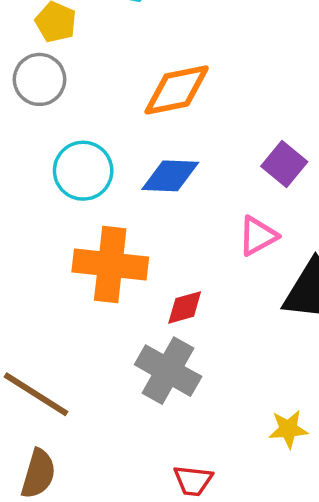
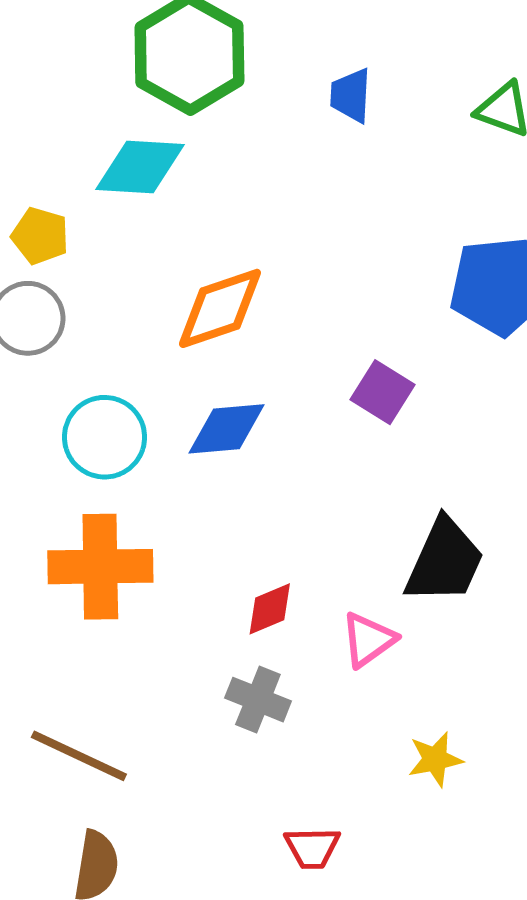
pink triangle: (258, 236) -> (368, 640), moved
orange cross: (110, 264) -> (100, 567), moved
gray cross: (168, 371) -> (258, 700), size x0.7

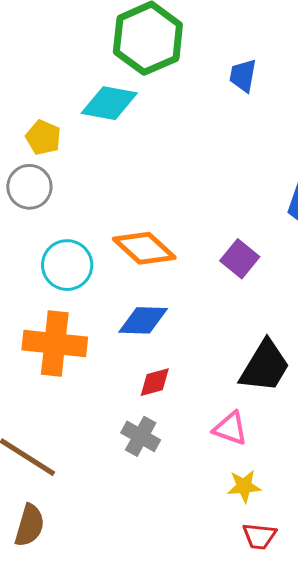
orange diamond: (220, 308) -> (144, 248), moved, turned 54
blue diamond: (226, 429) -> (143, 320), moved
pink triangle: (368, 640) -> (230, 428), moved, turned 48
red trapezoid: (312, 848) -> (259, 536), moved

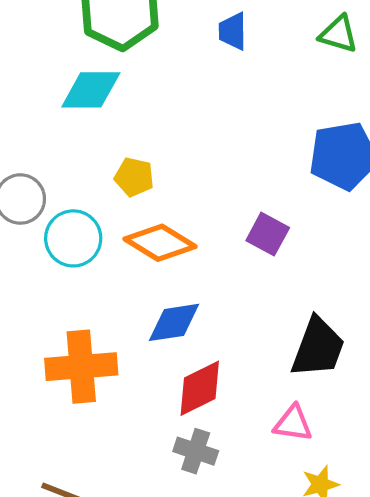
yellow pentagon: (43, 138) -> (134, 177), moved
cyan circle: (67, 265) -> (73, 238), moved
red diamond: (155, 382) -> (200, 388), size x1.5

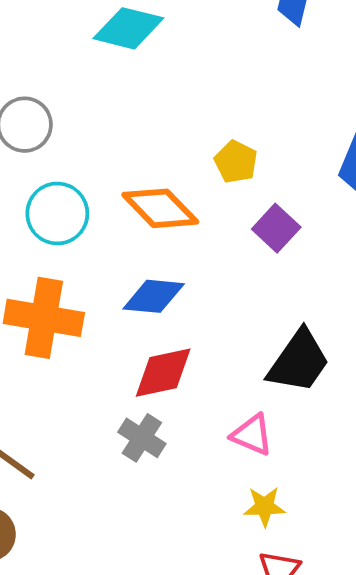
yellow pentagon: (134, 177) -> (236, 162), moved
cyan circle: (73, 238) -> (57, 213), moved

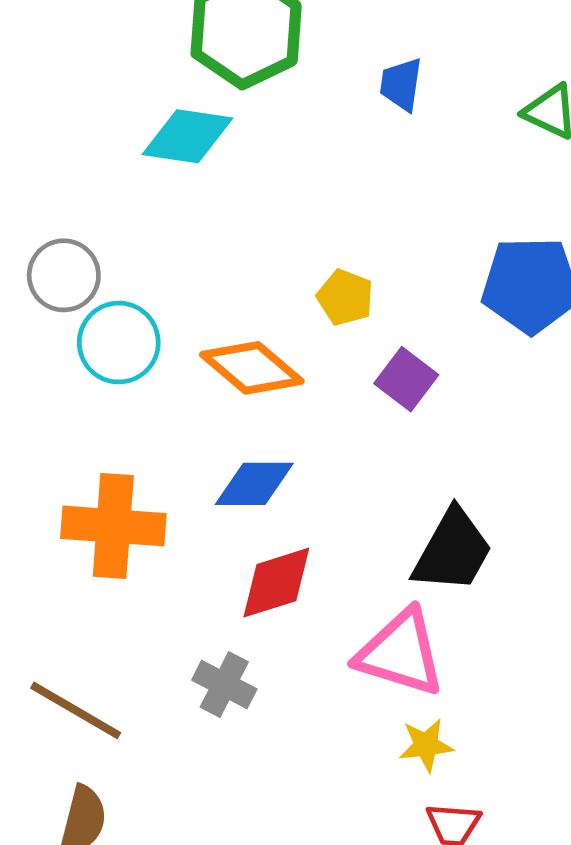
cyan circle: (57, 213) -> (119, 343), moved
pink triangle: (252, 435) -> (401, 653), size x1.6
gray cross: (142, 438) -> (224, 685), moved

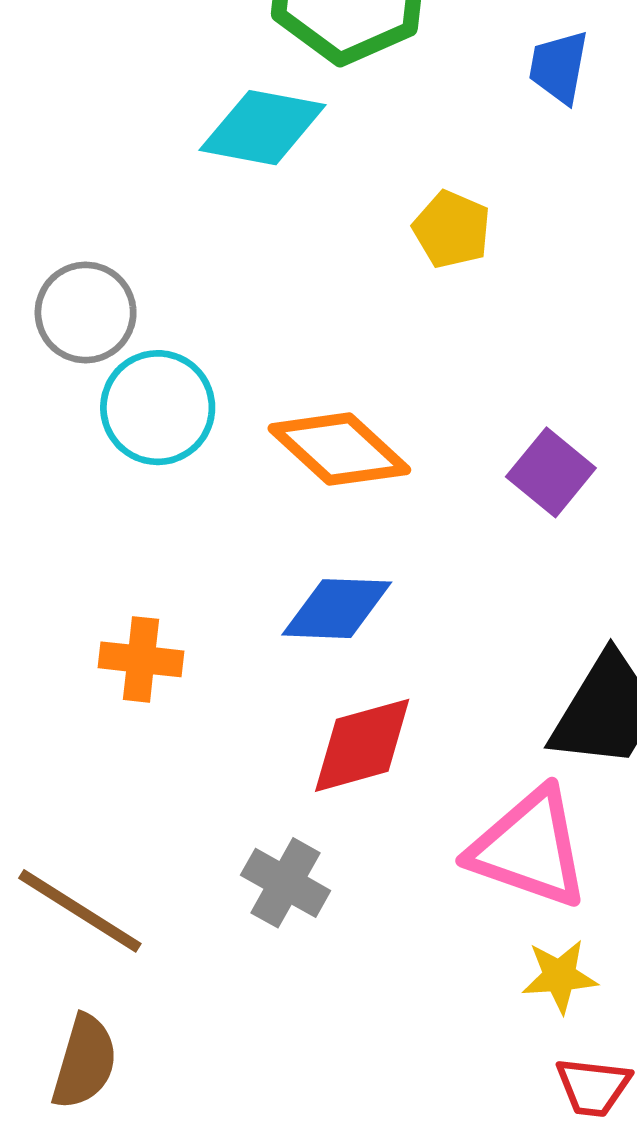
yellow pentagon: (345, 297) -> (452, 229), moved
orange cross: (113, 526) -> (141, 659), size x0.6

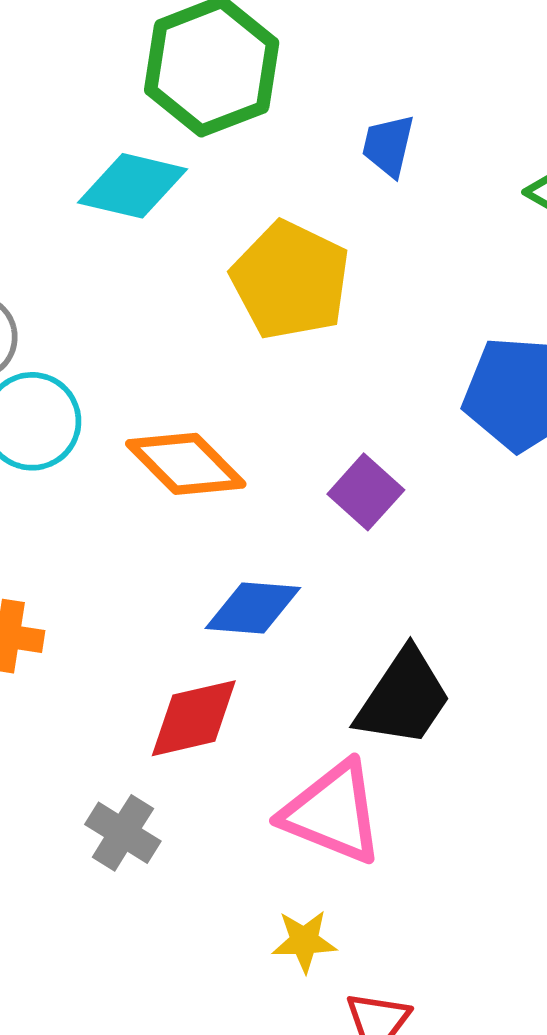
yellow pentagon: (452, 229) -> (291, 280), size x1.8
blue diamond: (337, 609) -> (253, 608), moved
yellow star: (560, 976) -> (304, 941), moved

